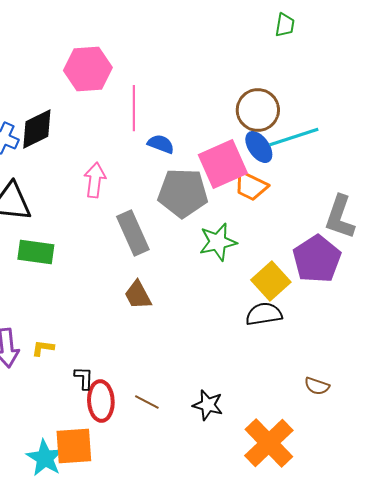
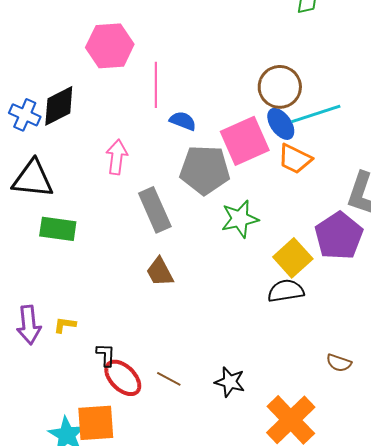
orange trapezoid: (251, 186) -> (295, 159), moved
red ellipse: (101, 401) -> (123, 378), turned -42

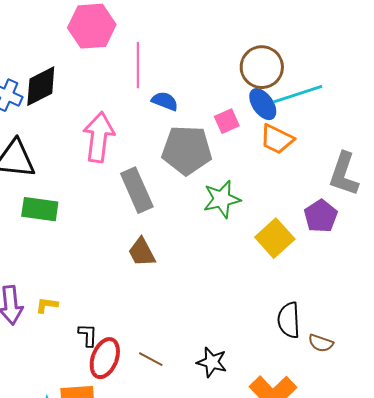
pink square: (245, 141) -> (227, 121), size x0.5
pink arrow: (117, 157) -> (99, 137), size x1.4
purple pentagon: (339, 236) -> (321, 216), size x0.7
black semicircle: (286, 291) -> (289, 320), moved, turned -84
red ellipse: (123, 378) -> (105, 358), turned 66

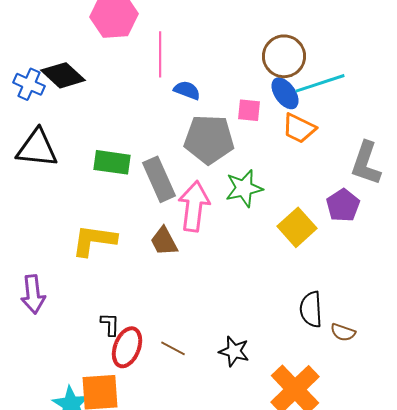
black diamond: (41, 86) -> (63, 75), turned 69
pink square: (227, 121) -> (249, 110), turned 30
pink arrow: (99, 137) -> (194, 206), moved
green rectangle: (40, 209) -> (112, 162), moved
yellow L-shape: (47, 305) -> (94, 240), moved, size x2.0

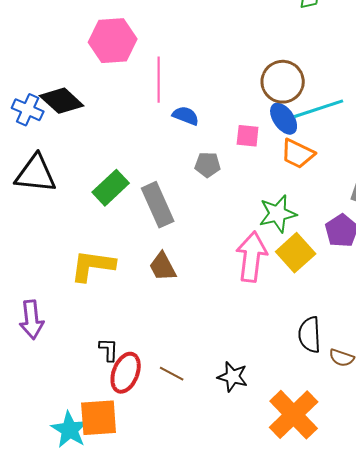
gray pentagon: (209, 139) -> (208, 165), size x0.5
green rectangle: (112, 162) -> (111, 188), turned -51
green star: (244, 188) -> (278, 214), moved
pink arrow: (194, 206) -> (252, 257), moved

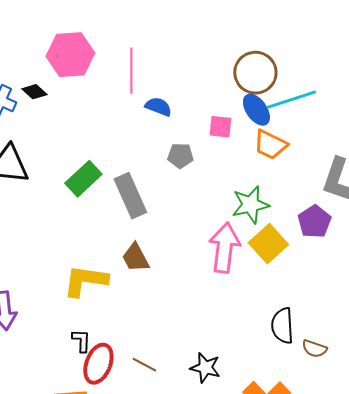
pink hexagon: (113, 41) -> (70, 55), moved
black diamond: (62, 101) -> (34, 92), size x0.6
yellow L-shape: (93, 266) -> (85, 281), moved

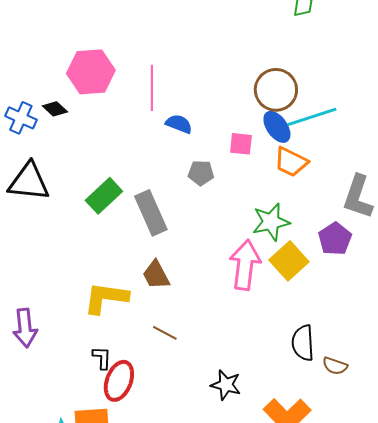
brown line: (144, 365) -> (165, 333), moved

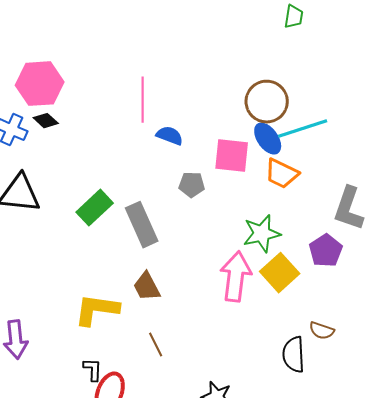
pink hexagon: (91, 72) -> (40, 84), moved
pink square: (241, 144) -> (232, 156), size x1.5
brown line: (165, 333) -> (156, 345), turned 35
brown semicircle: (335, 366) -> (322, 331), moved

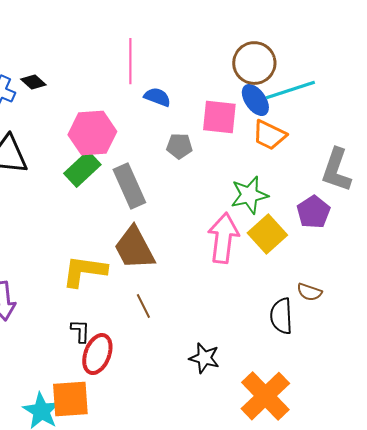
pink hexagon: (40, 84) -> (92, 133), moved
brown trapezoid: (147, 287) -> (134, 248), size x1.5

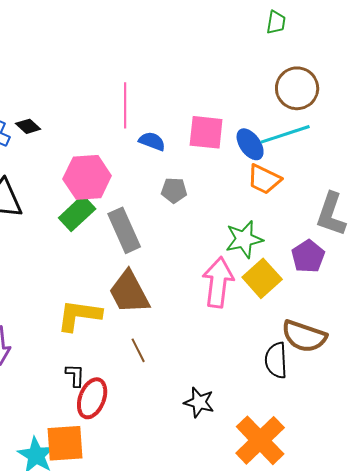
brown circle: (254, 63) -> (297, 88), moved
pink square: (219, 117) -> (206, 132), moved
brown semicircle: (309, 292) -> (304, 336), size x1.8

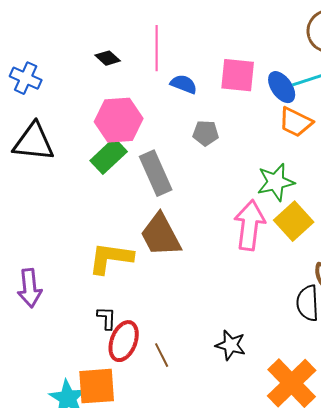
black diamond: (28, 126) -> (108, 58), moved
brown line: (138, 350) -> (162, 355), moved

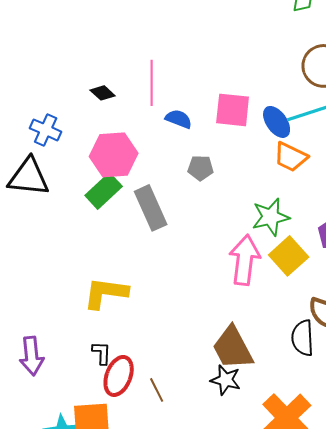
blue cross: (26, 78) -> (46, 130), moved
brown trapezoid: (161, 235) -> (233, 348), moved
purple arrow: (30, 288) -> (32, 356), moved

